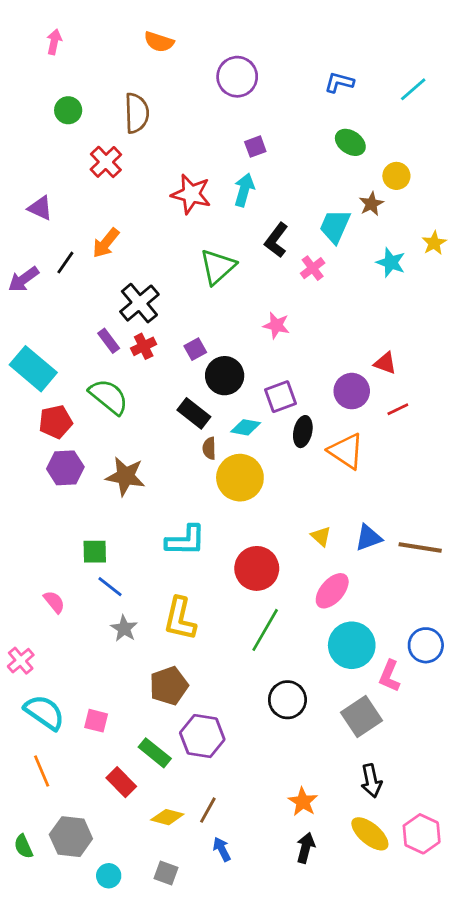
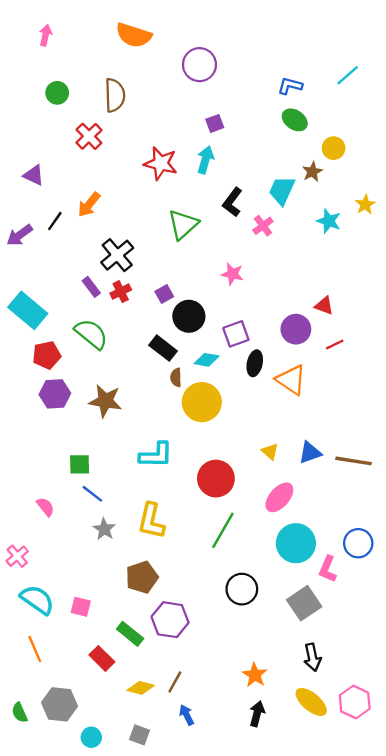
orange semicircle: (159, 42) -> (134, 35), size x1.4
blue L-shape: (339, 82) -> (290, 86), moved

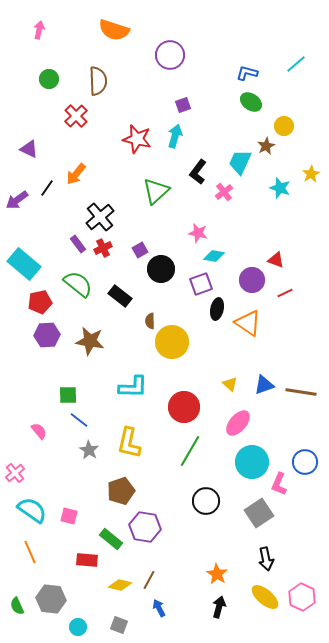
black rectangle: (163, 348) -> (120, 296), moved
cyan diamond: (207, 360) -> (214, 256), moved
red rectangle: (102, 658) -> (87, 560), turned -40

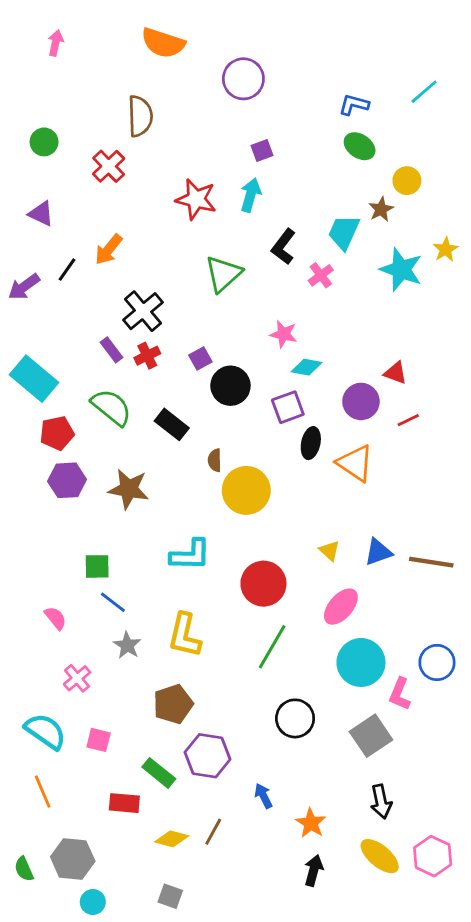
green circle: (49, 79) -> (44, 142), moved
cyan star: (280, 188) -> (401, 270), size x1.4
pink cross: (15, 473) -> (77, 678), moved
blue arrow: (159, 608) -> (263, 796), moved
cyan circle: (78, 627) -> (93, 902), moved

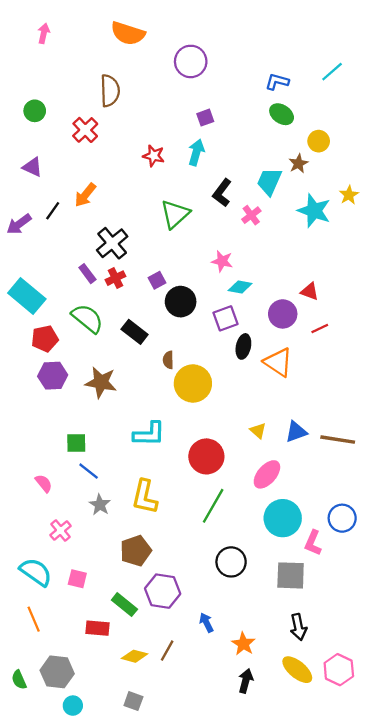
red star: (196, 199) -> (154, 156), size x0.7
gray square: (371, 736) -> (291, 575), turned 36

